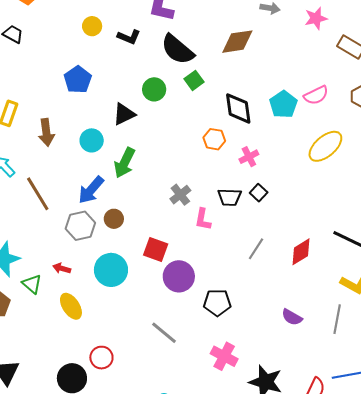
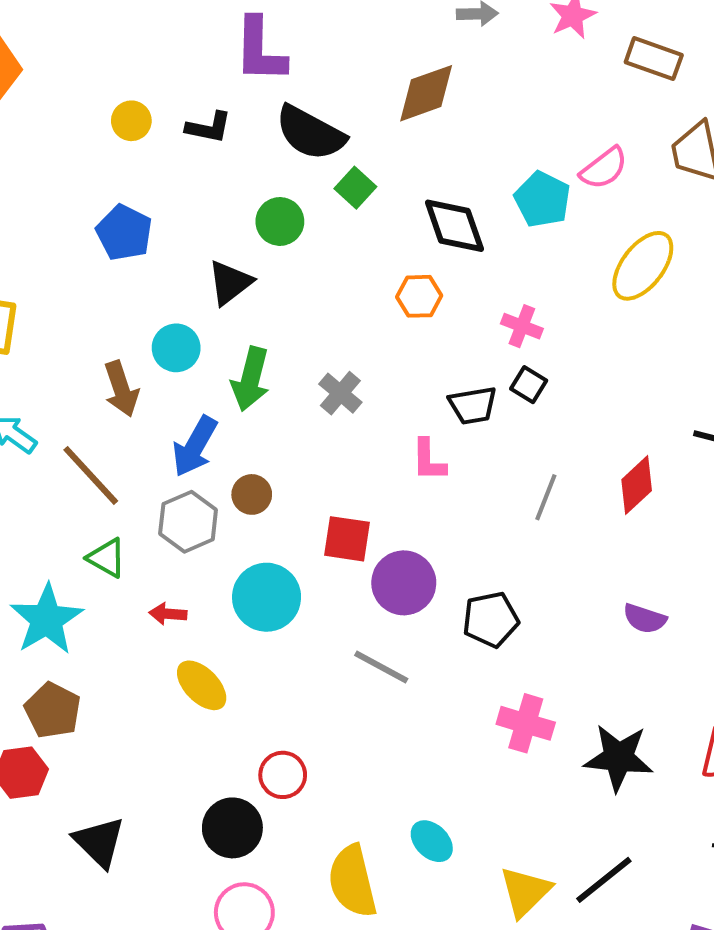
brown arrow: (46, 132) -> (121, 389), moved
pink cross: (249, 157) -> (522, 326), moved, turned -30
gray cross: (180, 195) -> (340, 393), moved
green triangle: (32, 284) -> (107, 558), moved
gray line: (164, 333) -> (381, 667), moved

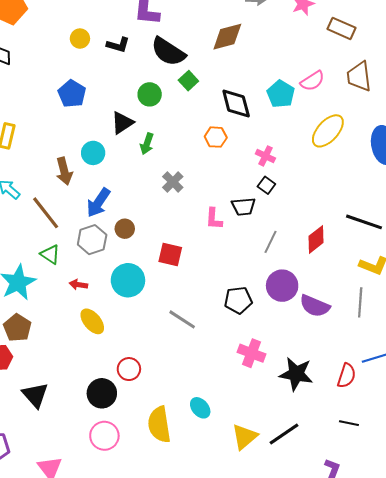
green arrow: (251, 379) -> (147, 144), moved, size x0.7
black trapezoid: (473, 405) -> (244, 207), moved
purple circle: (404, 583) -> (282, 286), moved
purple semicircle: (645, 619) -> (315, 306), size x1.4

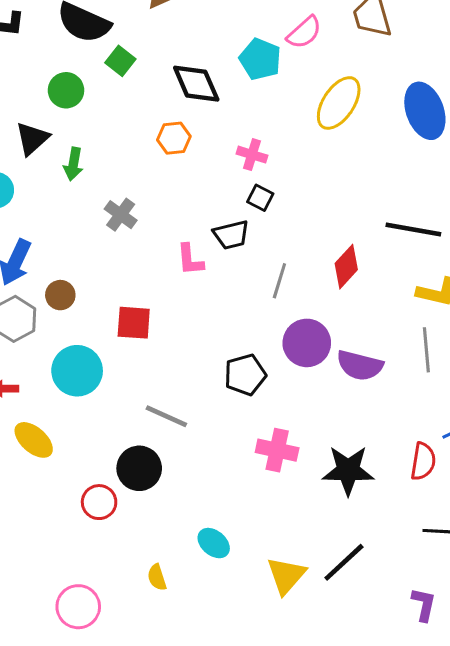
black circle: (102, 393) -> (139, 468), moved
yellow semicircle: (159, 425) -> (157, 577), size x0.5

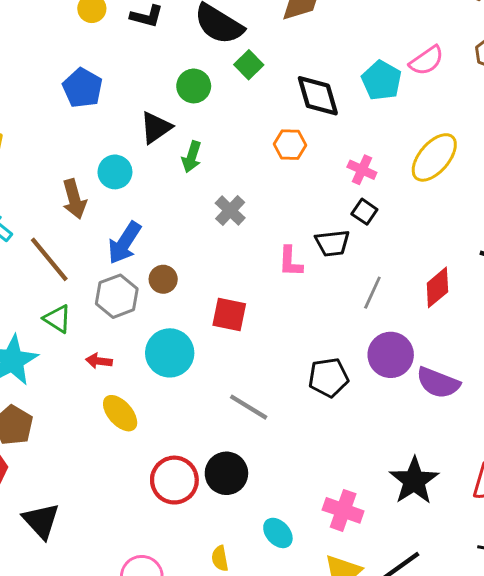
yellow ellipse: (339, 103) -> (434, 157), moved
pink cross: (277, 450) -> (343, 510), moved
black circle: (139, 468) -> (226, 473), moved
black star: (348, 470) -> (414, 481), turned 30
red circle: (99, 502) -> (174, 480), size x1.4

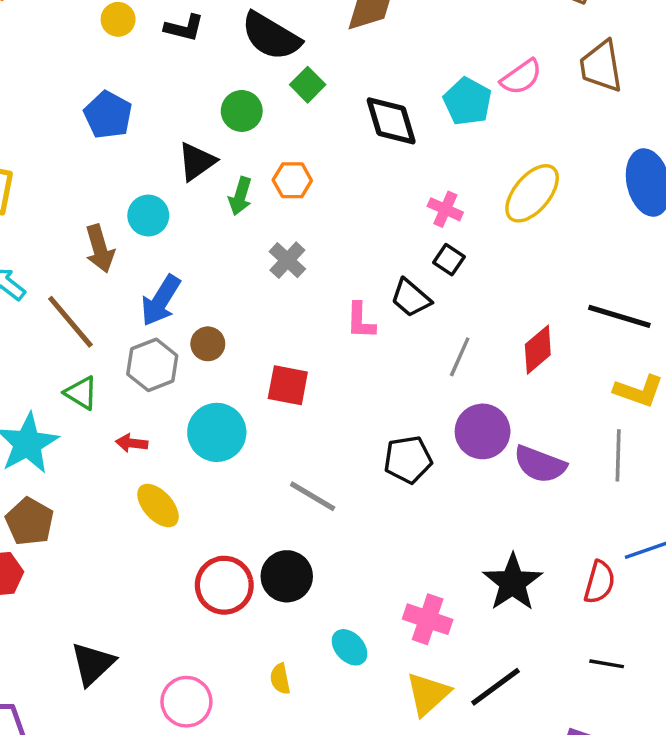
orange hexagon: (290, 145) -> (292, 180), moved
black trapezoid: (332, 243) -> (411, 298), turned 48
black triangle: (41, 521) -> (93, 664), moved, turned 30

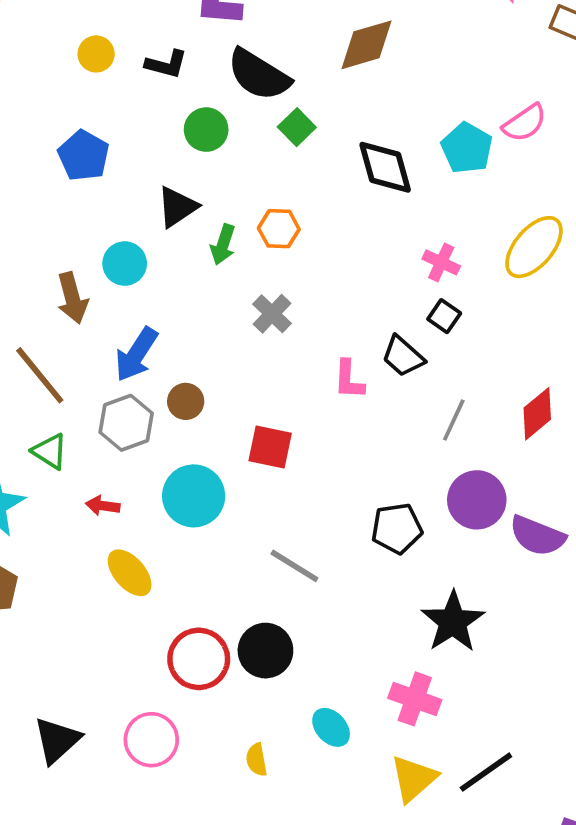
green circle: (242, 111) -> (206, 130), moved
black star: (513, 582) -> (453, 622), moved
pink circle: (186, 702) -> (151, 740), moved

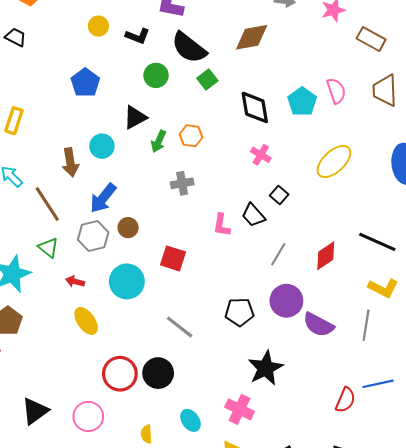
pink semicircle: (525, 123) -> (336, 91), turned -80
pink cross: (441, 262) -> (261, 155), moved
gray cross: (272, 314) -> (182, 183), turned 30

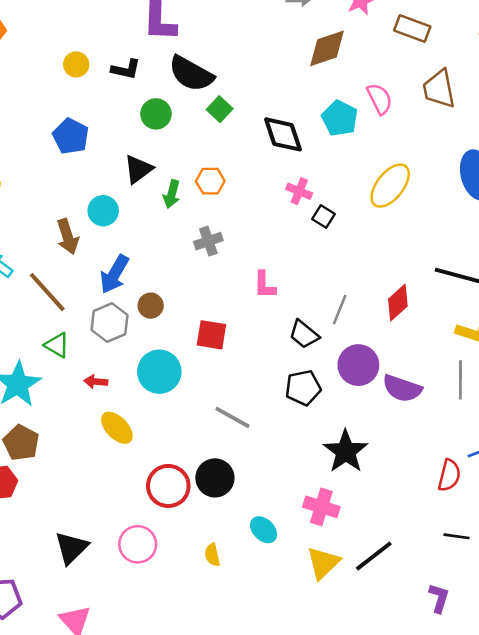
brown diamond: (252, 37) -> (327, 48), moved
black square: (279, 195) -> (323, 216), moved
black trapezoid: (253, 215) -> (304, 334), moved

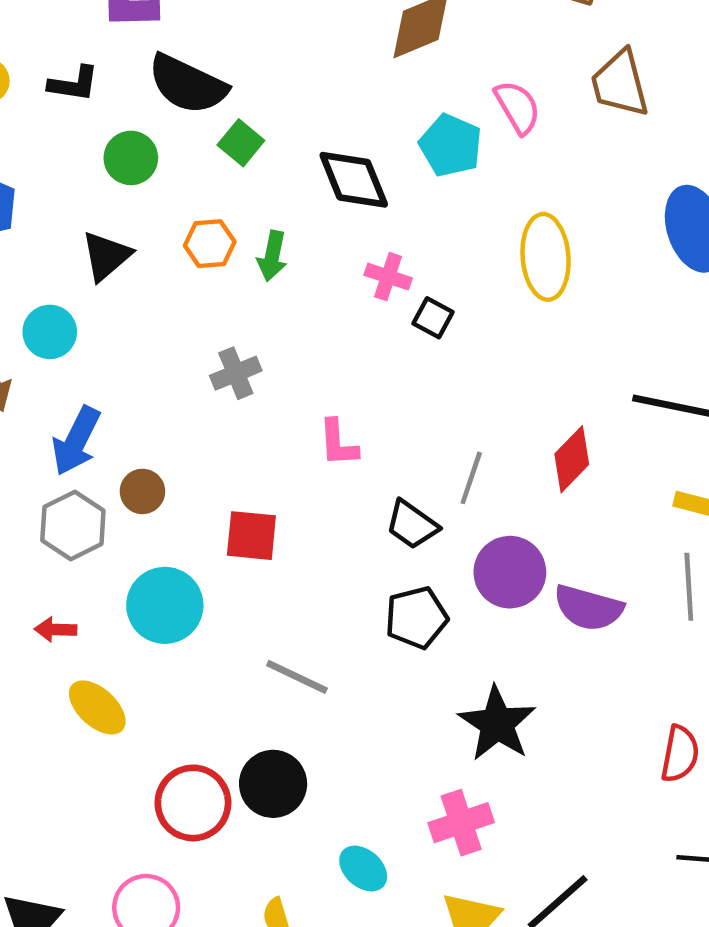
orange hexagon: (210, 181) -> (210, 244), moved
yellow ellipse: (390, 186) -> (546, 257), turned -39
green arrow: (172, 194) -> (272, 256), moved
pink cross: (321, 507) -> (461, 823), turned -32

